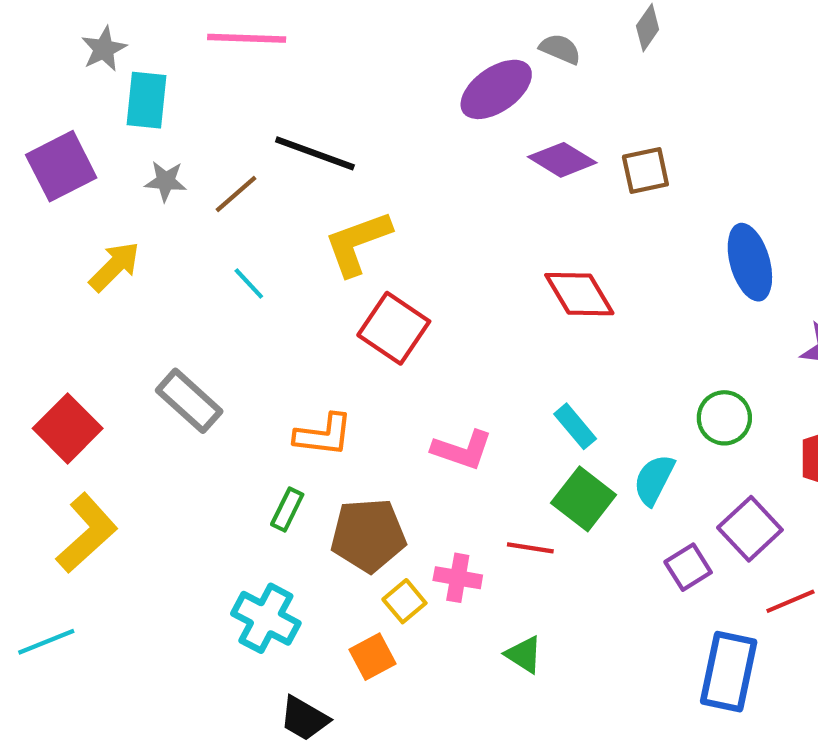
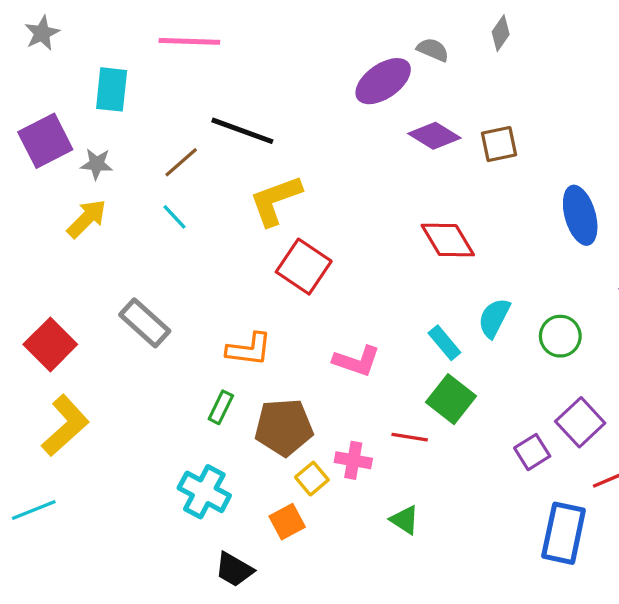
gray star: (104, 49) -> (42, 33), moved
gray star: (166, 181) -> (97, 164), moved
cyan line: (249, 283) -> (174, 217), moved
cyan semicircle: (654, 480) -> (494, 318), moved

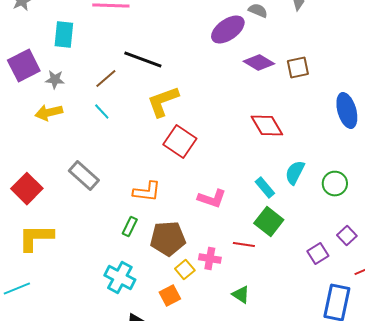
yellow arrow: (87, 219) -> (49, 112), turned -148
purple square: (580, 422) -> (347, 236), size x0.7
yellow L-shape: (65, 426) -> (36, 238), turned -138

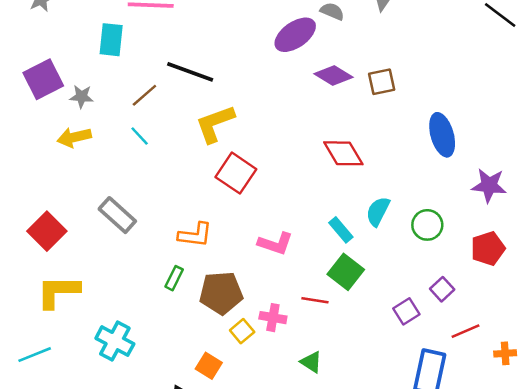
cyan rectangle: (64, 34) -> (111, 40), moved
cyan cross: (120, 278) -> (115, 341), moved
orange square: (170, 296) -> (209, 366), moved, turned -30

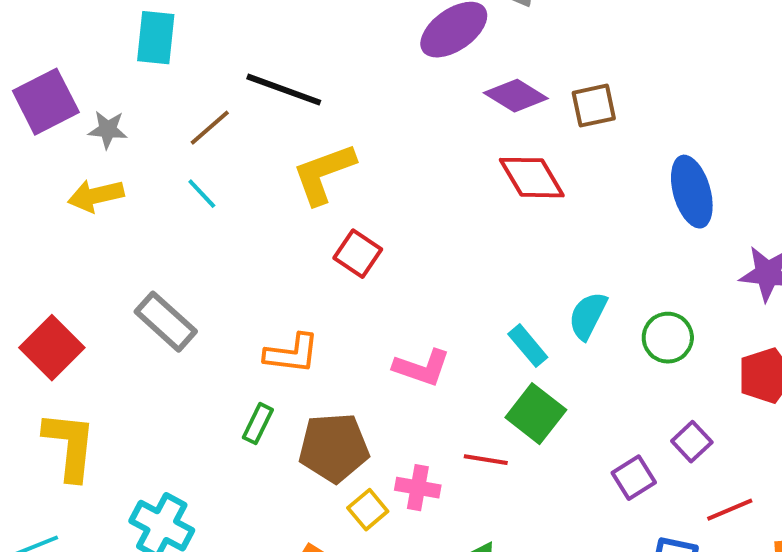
red diamond: (343, 153) -> (532, 178), moved
red square: (236, 173) -> (358, 254), size x0.7
yellow L-shape: (58, 292) -> (70, 446), turned 96

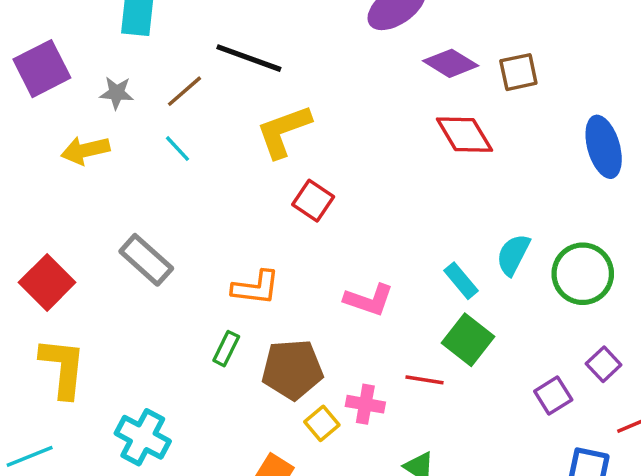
gray star: (108, 130) -> (117, 93), moved
green circle: (668, 338) -> (583, 274), size x1.4

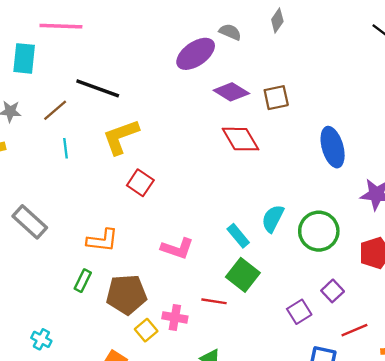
cyan line: (178, 149) -> (66, 148), moved, turned 36
cyan cross: (143, 437) -> (41, 339), moved, size x0.6

